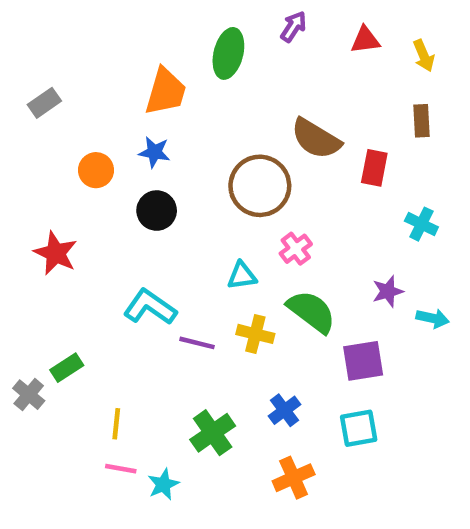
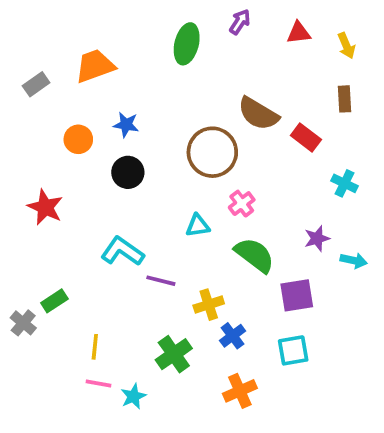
orange trapezoid: (166, 92) -> (95, 66), moved, turned -126
red rectangle: (374, 168) -> (306, 137), turned -64
yellow cross: (255, 334) -> (209, 305), moved, turned -32

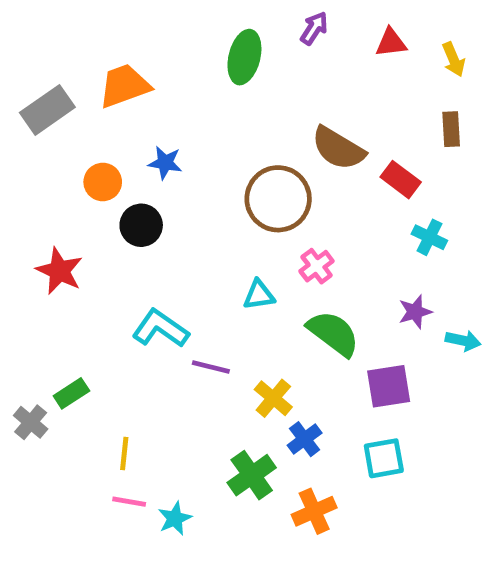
gray rectangle: (36, 84) -> (47, 110), size x1.5
black circle: (128, 172) -> (141, 225), moved
cyan cross: (345, 183) -> (429, 237), moved
yellow cross: (209, 305) -> (273, 398), turned -32
green cross: (174, 354) -> (252, 475), moved

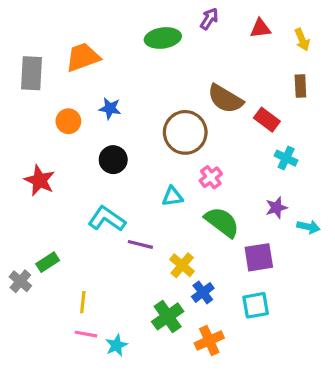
green ellipse: (244, 57) -> (163, 38), turned 68
gray rectangle: (47, 110) -> (32, 73), turned -52
black circle: (141, 225) -> (113, 160), moved

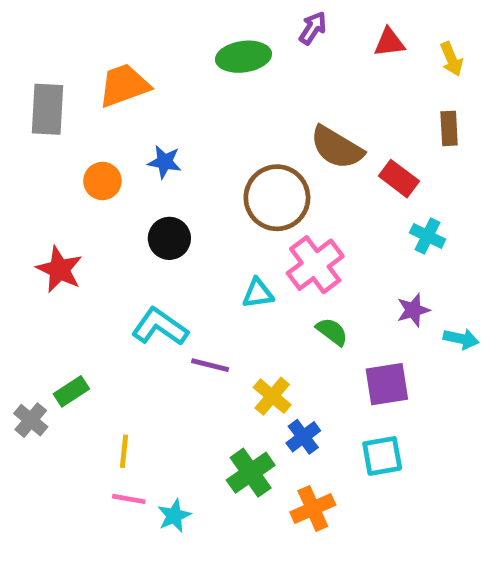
pink cross: (211, 177) -> (315, 265), size x1.6
green semicircle: (222, 222) -> (332, 332), size x0.6

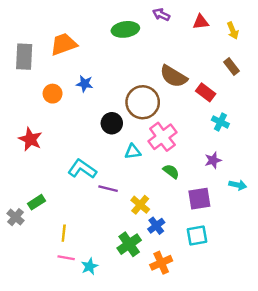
purple arrow: (313, 28) -> (161, 15), turned -98
brown rectangle: (449, 128) -> (232, 66), turned -35
black circle: (169, 238) -> (112, 123), moved
cyan arrow: (461, 339) -> (238, 185), moved

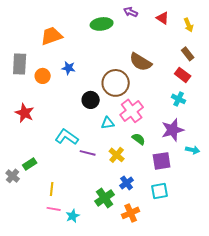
red triangle: (201, 22) -> (163, 18), turned 40
gray rectangle: (24, 57) -> (20, 64), moved
red rectangle: (206, 92) -> (183, 75), moved
purple star: (213, 160) -> (173, 130), size x1.6
yellow cross: (140, 205) -> (117, 155), moved

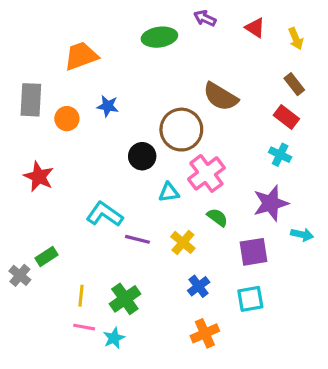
green cross: (105, 198) -> (125, 299), moved

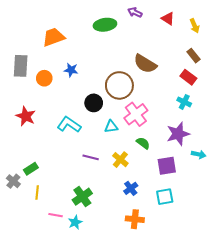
cyan L-shape: (105, 214) -> (69, 125), moved
yellow line: (81, 296) -> (37, 192), moved
orange cross: (205, 333) -> (135, 219), turned 30

